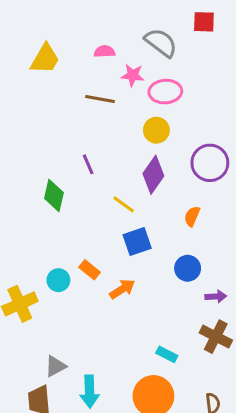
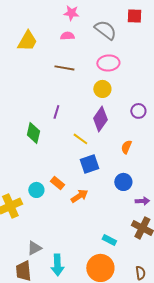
pink star: (133, 75) -> (71, 13), moved
purple circle: (210, 163) -> (138, 111), size x0.6
purple line: (88, 164) -> (56, 112), turned 40

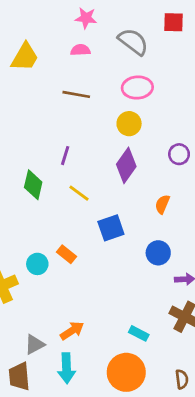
yellow line: (80, 139) -> (79, 193), moved
orange arrow: (79, 196) -> (72, 331), moved

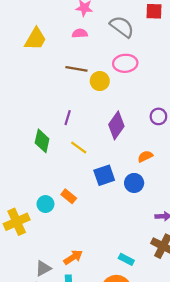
yellow circle: (129, 124) -> (100, 81), moved
orange semicircle: (162, 204) -> (145, 156), turned 40
blue circle: (158, 253) -> (134, 183), moved

